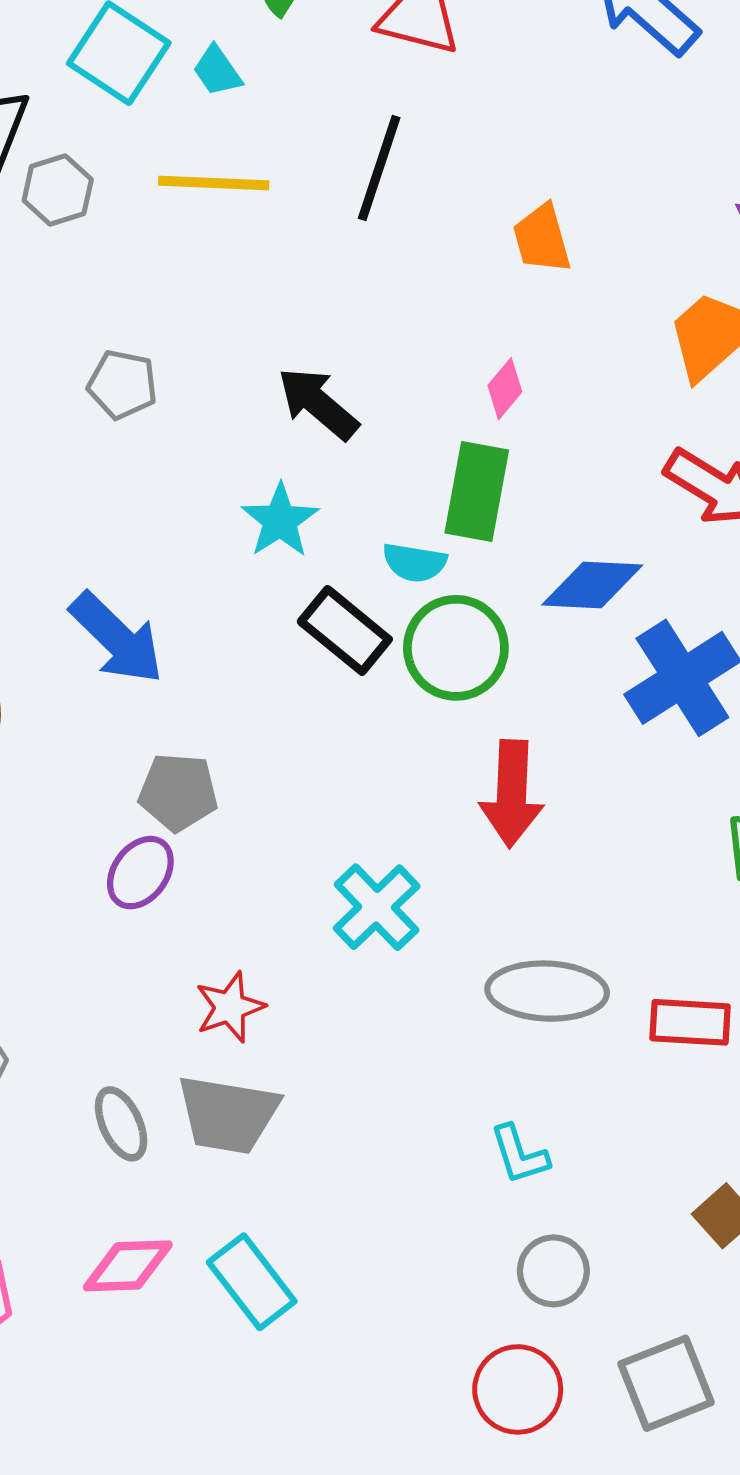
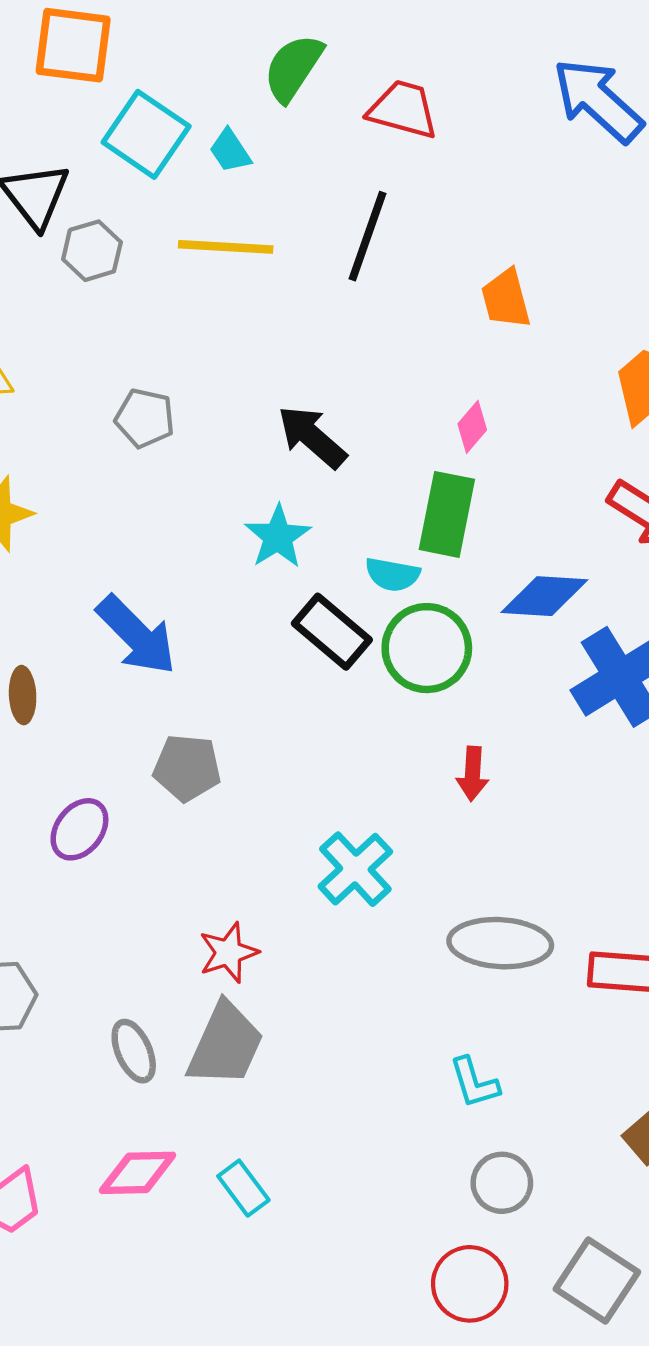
red arrow: (512, 794) -> (473, 774), size x0.6
purple ellipse: (140, 873) -> (79, 829), moved
gray trapezoid: (228, 1114) -> (225, 1044), turned -76
cyan rectangle: (252, 1282) -> (243, 1188), size x0.7
gray square: (666, 1383) -> (597, 1280), turned -36

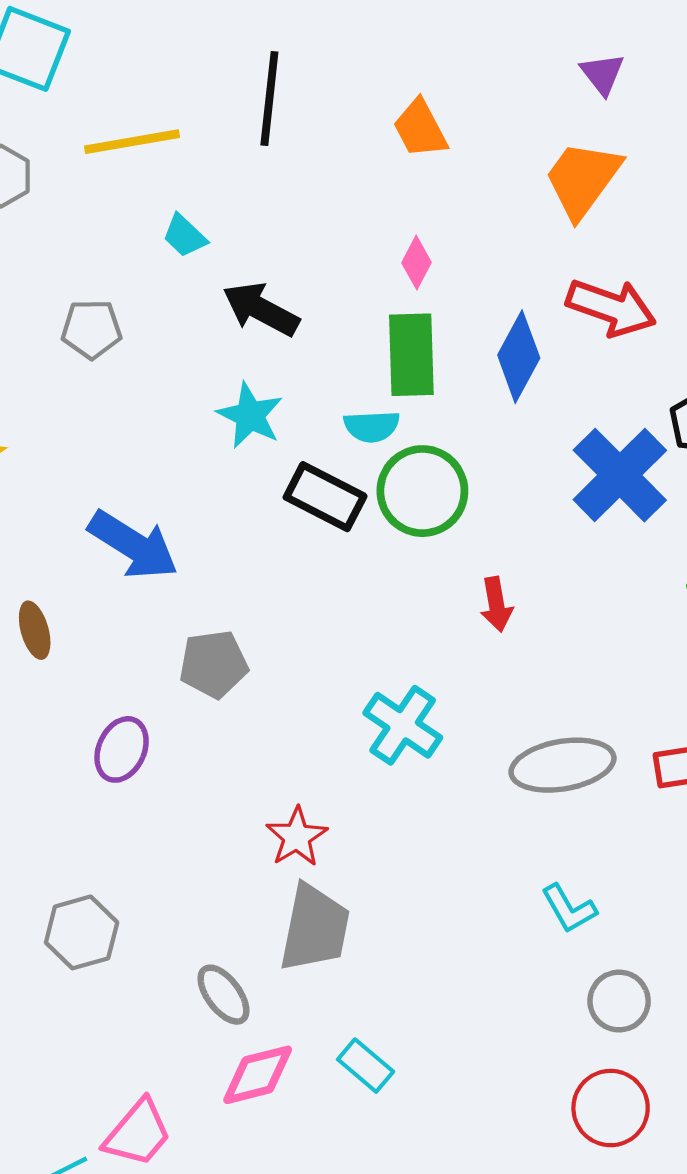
cyan trapezoid: (230, 151) -> (185, 236), moved
blue diamond: (544, 596) -> (519, 357), moved, turned -52
gray ellipse: (134, 1051) -> (223, 995), moved

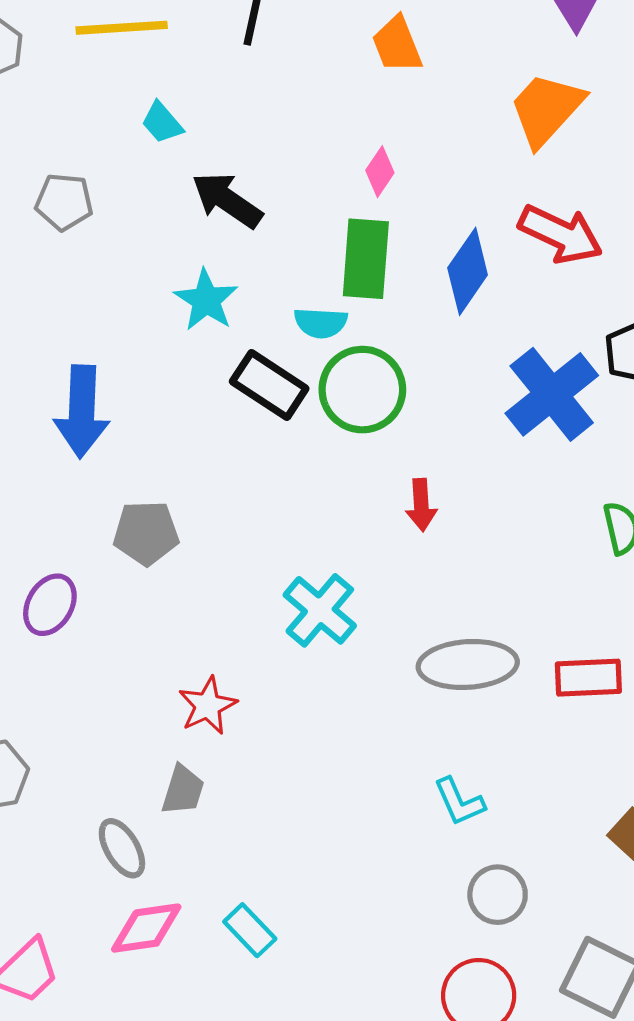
blue arrow: (133, 545) -> (82, 411), turned 54
gray trapezoid: (315, 928) -> (183, 790), moved, size x0.6

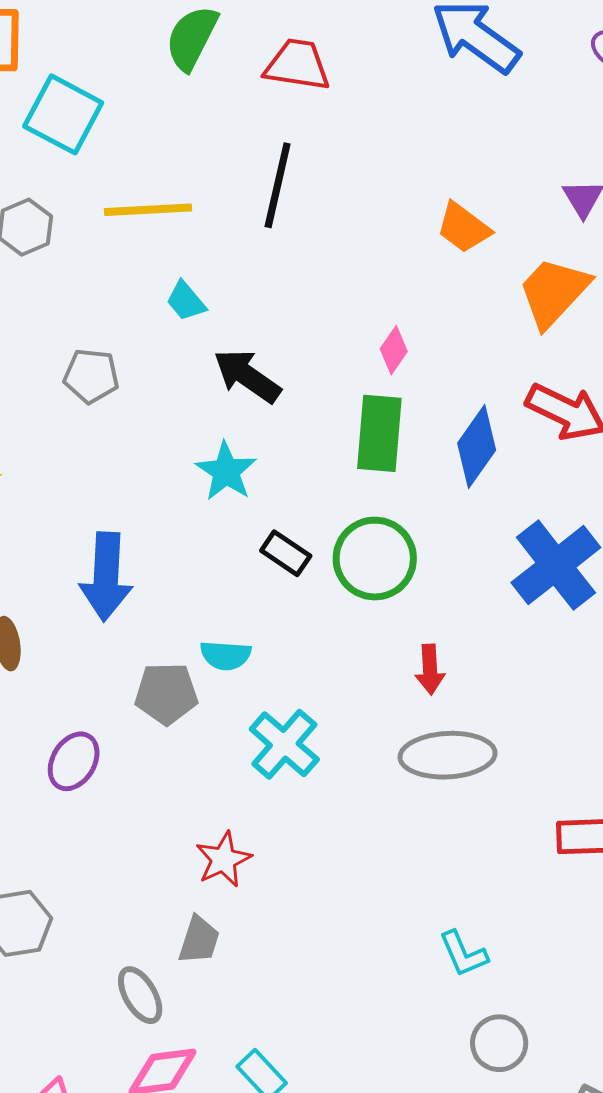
orange trapezoid: (397, 45) -> (463, 228), moved, turned -32
cyan semicircle: (321, 323) -> (226, 655), moved
black rectangle: (269, 385) -> (286, 553), size x0.7
cyan cross: (320, 610) -> (284, 744), moved
gray ellipse: (468, 664) -> (448, 755), moved

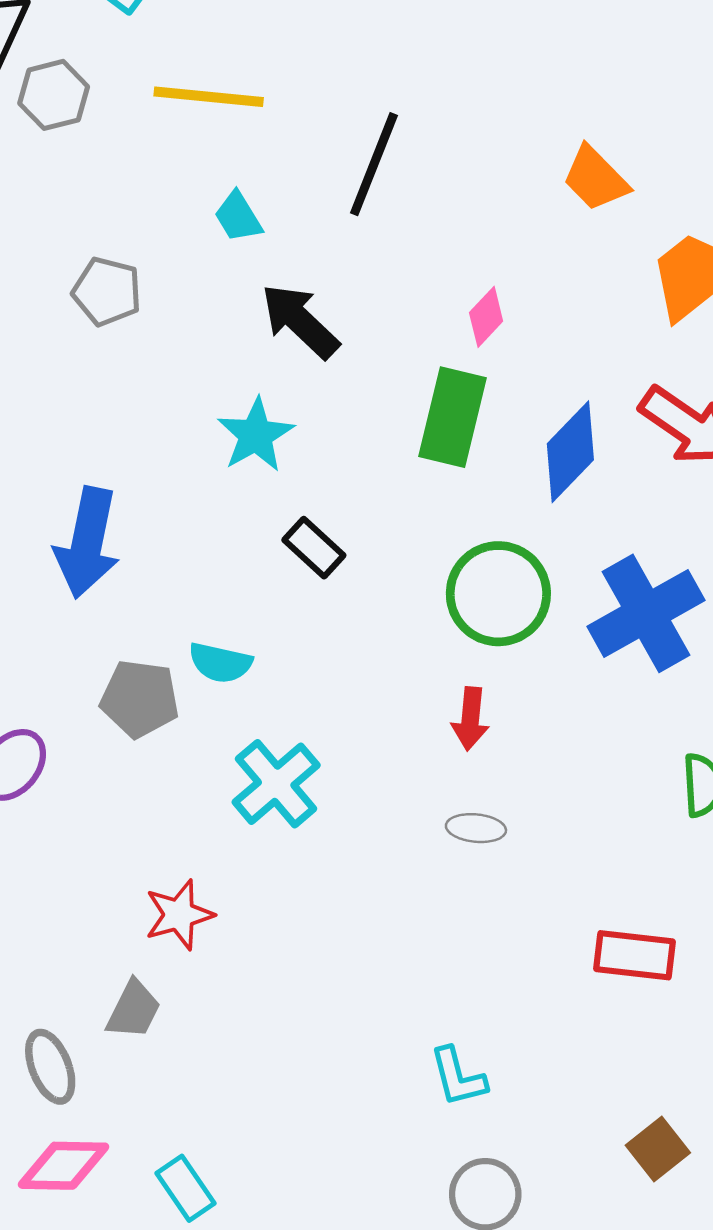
black line: (278, 185) -> (374, 164), moved
green circle: (375, 559) -> (498, 594), moved
gray ellipse: (448, 755) -> (476, 828), size x0.5

